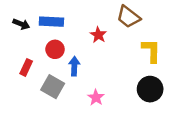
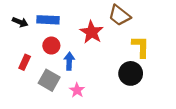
red star: (98, 35) -> (92, 32), size x1.5
black circle: (150, 89) -> (131, 73), moved
pink star: (96, 97) -> (77, 90), moved

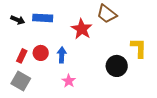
red circle: (51, 46) -> (41, 53), moved
yellow L-shape: (141, 47) -> (139, 48), moved
gray square: (49, 80) -> (21, 81), moved

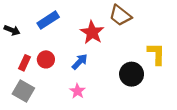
blue rectangle: (43, 18) -> (48, 20), turned -36
black arrow: (18, 20) -> (12, 30), moved
blue arrow: (62, 55) -> (80, 62), moved, turned 42

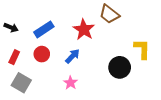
blue rectangle: (48, 20) -> (44, 29), moved
red rectangle: (24, 63) -> (14, 57), moved

